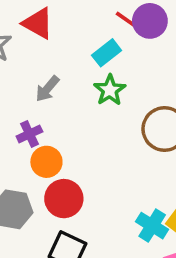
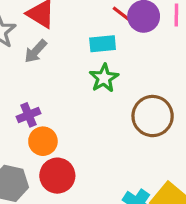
cyan rectangle: (107, 53) -> (103, 44), turned 30
gray arrow: (47, 89) -> (36, 51), moved

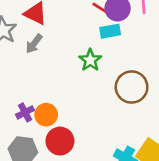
cyan rectangle: (103, 44) -> (110, 31), moved
purple cross: (28, 115) -> (25, 112), moved

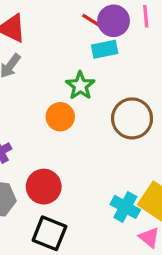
orange circle: (46, 115) -> (60, 117), moved

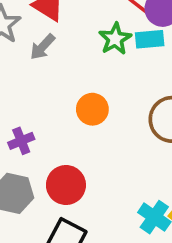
green star: (80, 86) -> (115, 39), moved

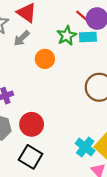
orange circle: (92, 109) -> (45, 59), moved

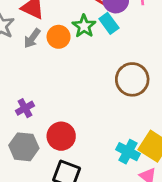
cyan rectangle: (88, 37) -> (109, 23), turned 66
orange circle: (45, 59) -> (59, 37), moved

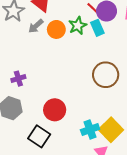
red circle: (61, 136) -> (55, 110), moved
cyan cross: (128, 152) -> (90, 129), turned 30

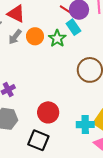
green star: (78, 26) -> (57, 38), moved
cyan cross: (90, 129) -> (85, 125), turned 30

